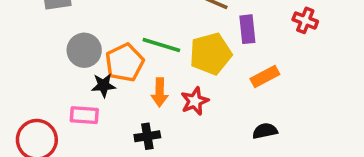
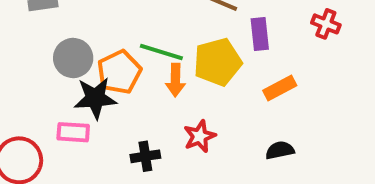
black star: (103, 85) -> (95, 98), size x1.5
orange arrow: (160, 92) -> (175, 80), moved
red star: (195, 101) -> (200, 136), moved

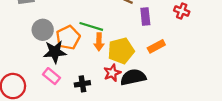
yellow pentagon: (218, 62) -> (121, 51), moved
pink rectangle: (73, 132) -> (52, 76), moved, turned 35
black semicircle: (280, 150) -> (133, 77), moved, size x1.6

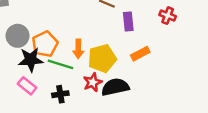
green line: (91, 26) -> (60, 64), moved

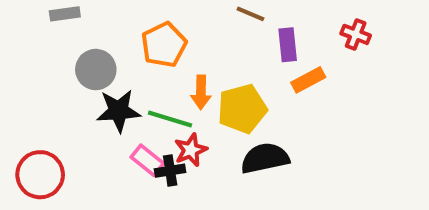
orange pentagon: (45, 44) -> (164, 45), moved
orange rectangle: (140, 54) -> (308, 80), moved
red star: (93, 82) -> (191, 150), moved
pink rectangle: (27, 86) -> (147, 160), moved

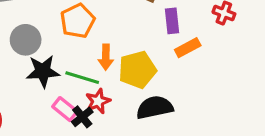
black cross: (170, 171) -> (82, 117), turned -30

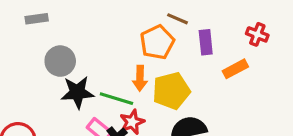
orange pentagon: (78, 21) -> (157, 42), moved
orange rectangle: (188, 48) -> (235, 69), moved

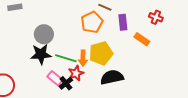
gray circle: (60, 61) -> (44, 34), moved
orange rectangle: (235, 69) -> (142, 39), turned 63
orange arrow: (140, 78) -> (83, 58), moved

